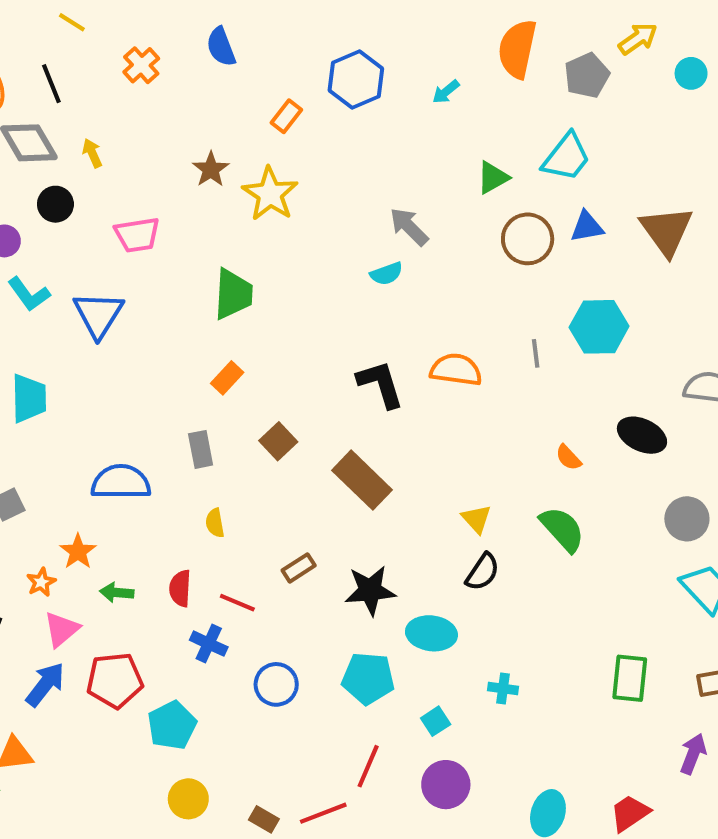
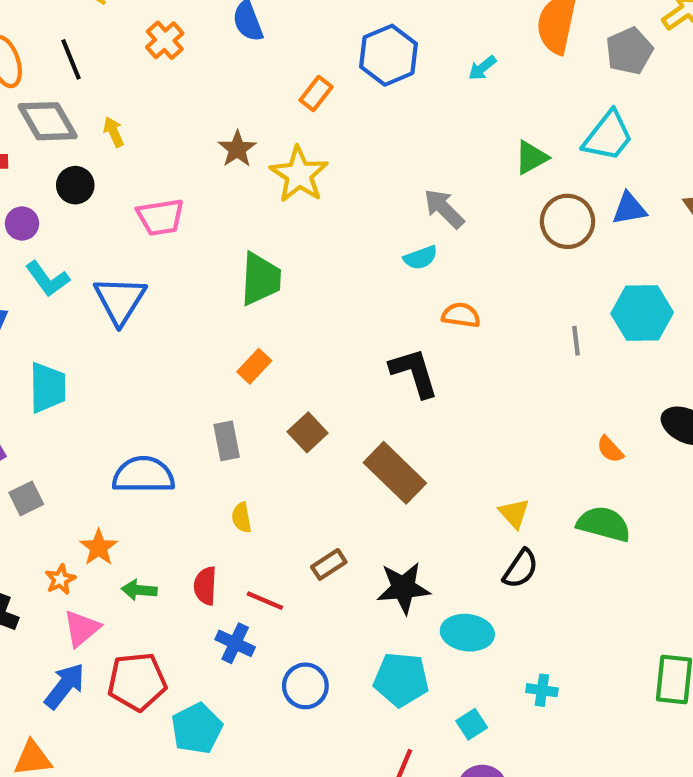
orange semicircle: (456, 370) -> (461, 315), moved, size x0.7
green semicircle: (562, 529) -> (604, 524), turned -33

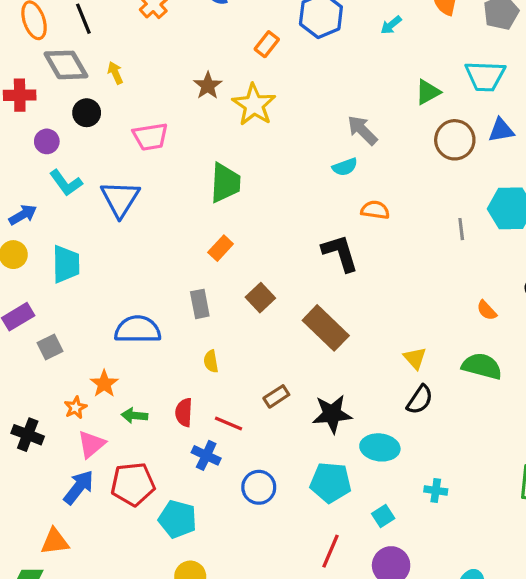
cyan trapezoid: (608, 136) -> (485, 76), turned 54
cyan pentagon: (197, 729) -> (177, 519), turned -30

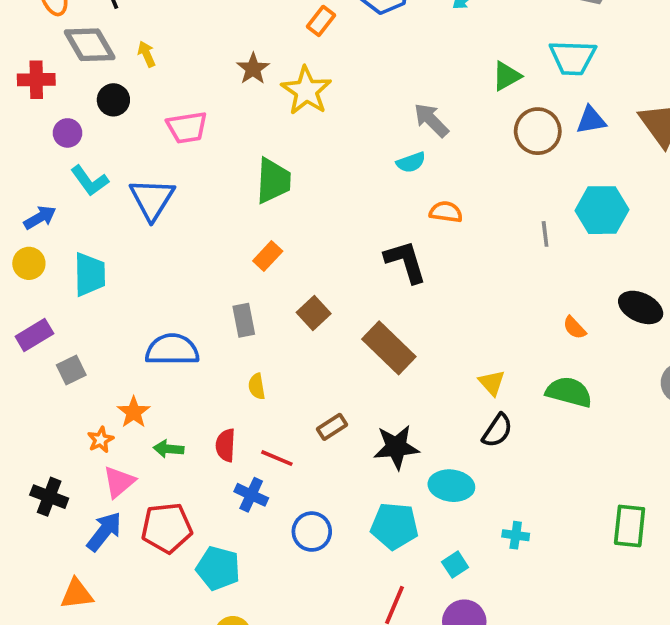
black cross: (28, 435) -> (49, 497), moved

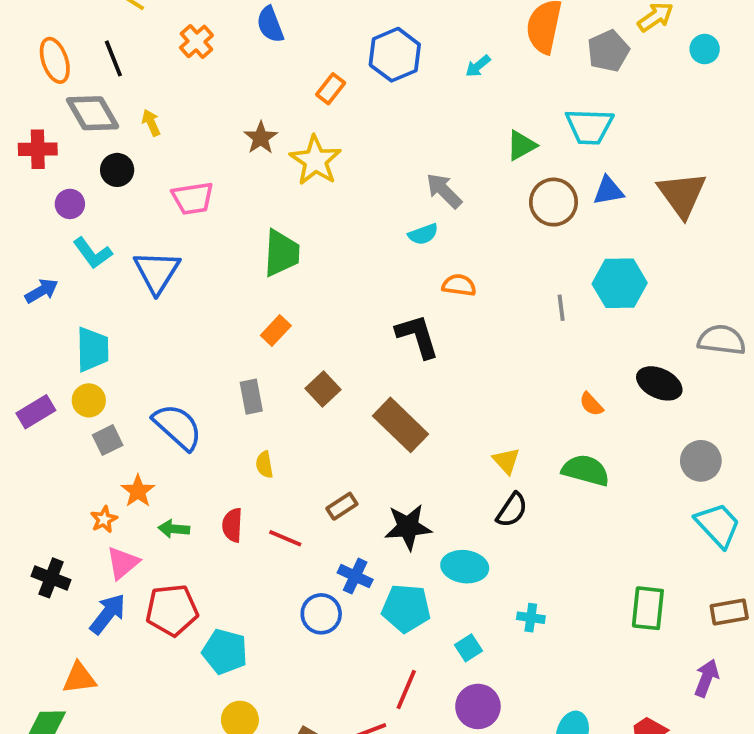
yellow circle: (29, 263) -> (89, 400), moved
blue semicircle: (172, 350) -> (178, 427), turned 42
gray square: (71, 370) -> (108, 440), moved
blue cross: (251, 495) -> (355, 576), moved

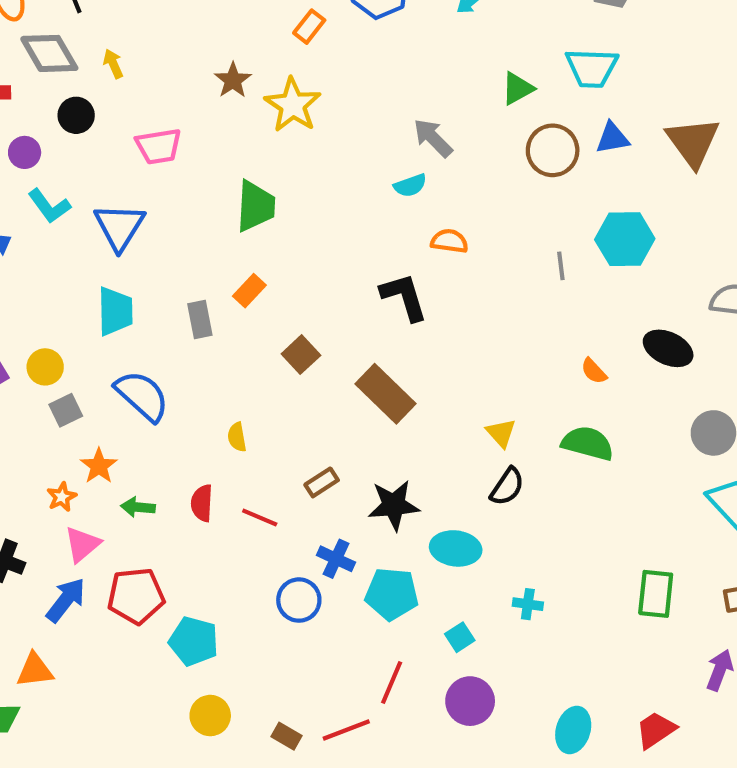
cyan trapezoid: (93, 349) -> (115, 311), moved
gray rectangle: (251, 397) -> (200, 320), moved

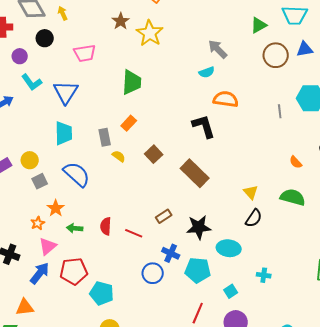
orange semicircle: (449, 241) -> (226, 99), size x1.4
yellow semicircle: (237, 437) -> (119, 156), moved, turned 136

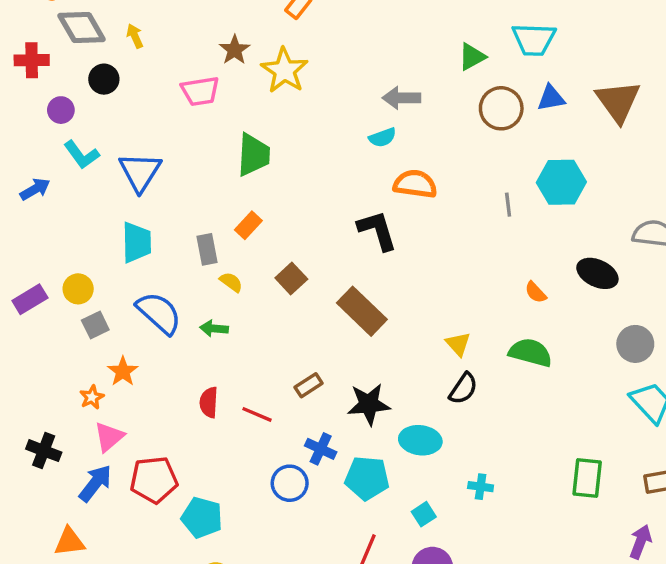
gray arrow: (218, 49) -> (401, 98), turned -45
pink trapezoid: (85, 53) -> (200, 91), moved
green arrow: (75, 228) -> (214, 328), moved

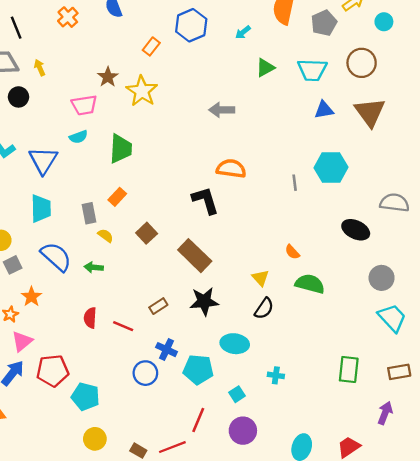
green triangle: (472, 57) -> (265, 68), moved
brown circle: (501, 108) -> (362, 63), moved
cyan semicircle: (382, 138) -> (78, 137), moved
orange semicircle: (536, 292) -> (292, 252), moved
black star: (369, 404) -> (204, 301), moved

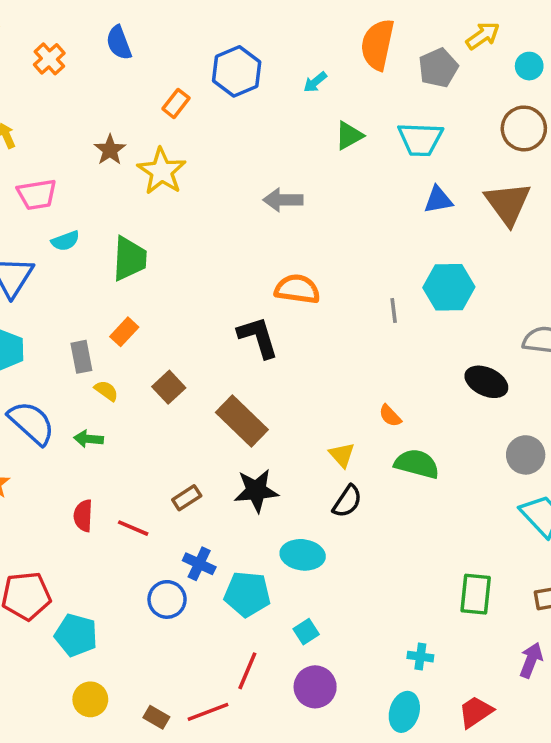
brown circle: (362, 63) -> (524, 128), moved
pink trapezoid: (84, 105) -> (37, 194), moved
cyan cross: (276, 375) -> (420, 657), moved

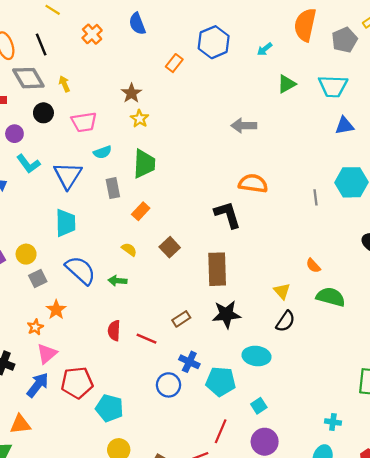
yellow star: (162, 171) -> (140, 119), moved, size x0.6
gray rectangle: (81, 357) -> (113, 188), moved
brown rectangle: (242, 421) -> (217, 269), turned 44

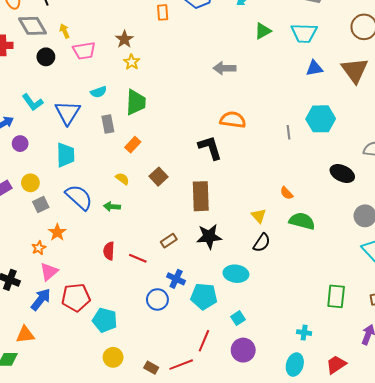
orange rectangle: (174, 63) -> (163, 12), turned -42
pink trapezoid: (84, 122) -> (84, 51), moved
purple circle: (14, 134) -> (20, 144), moved

